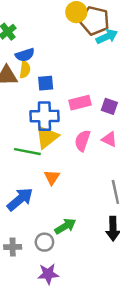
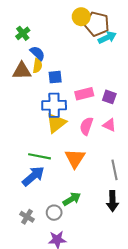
blue semicircle: (25, 55) -> (37, 53), turned -119
green line: (27, 152) -> (39, 156), moved
orange triangle: (52, 177) -> (75, 158), moved, size x1.5
gray cross: (13, 247) -> (27, 217), turned 32

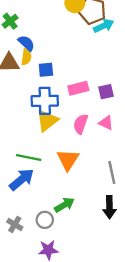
purple square: (109, 97) -> (106, 92), turned -32

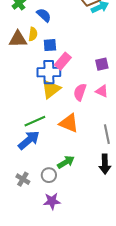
blue semicircle: (26, 43) -> (44, 15), moved
pink rectangle: (78, 88) -> (63, 61), moved, turned -36
green line: (29, 157) -> (35, 121), turned -35
orange triangle: (68, 160) -> (69, 123), turned -40

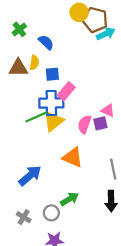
purple square: (102, 64) -> (100, 123), moved
pink triangle: (102, 91) -> (108, 110), moved
green line: (35, 121) -> (36, 117), moved

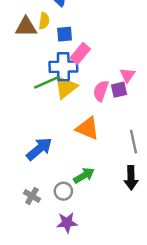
pink triangle: (108, 110) -> (127, 75), turned 40

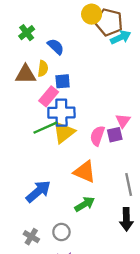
pink rectangle: (80, 53) -> (49, 96), moved
green arrow: (84, 175) -> (85, 204), moved

